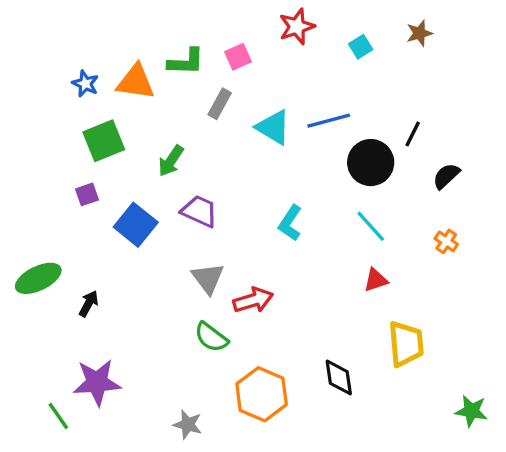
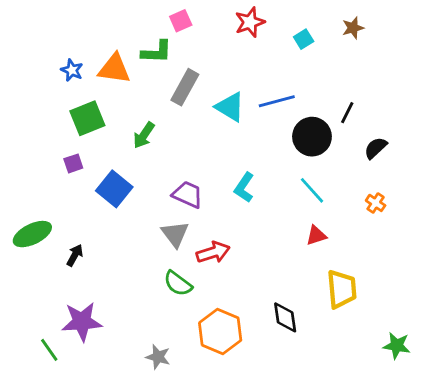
pink square: (238, 57) -> (181, 21), moved
gray rectangle: (220, 104) -> (185, 87), size x1.4
purple trapezoid: (199, 211) -> (188, 195), moved

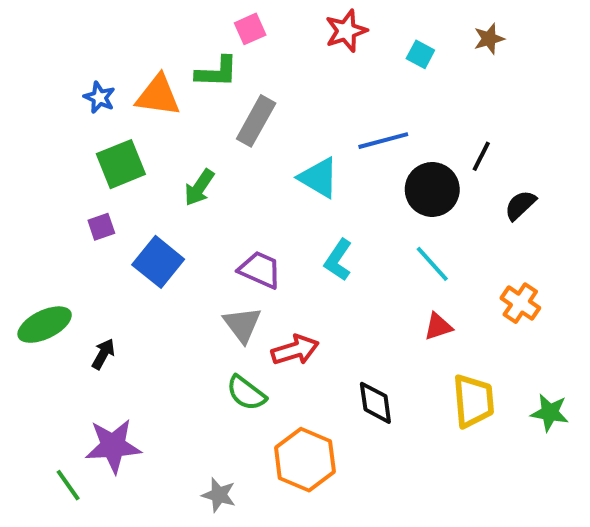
cyan square: (304, 39) -> (420, 54), turned -30
cyan triangle: (230, 107) -> (319, 178), moved
orange cross: (376, 203) -> (520, 303), moved, size x1.4
black diamond: (285, 317) -> (375, 403), moved
green star: (397, 346) -> (550, 413), moved

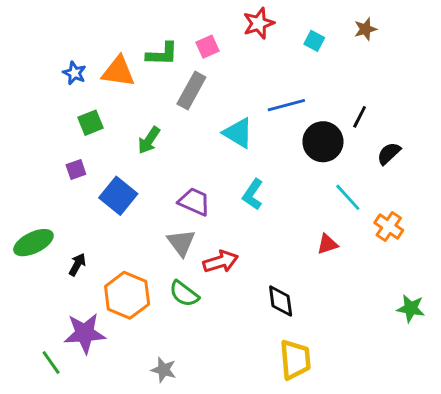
pink square: (250, 29) -> (207, 47), moved
green square: (121, 164) -> (91, 123), size x0.7
cyan line: (432, 264) -> (348, 197), moved
yellow trapezoid: (473, 401) -> (295, 360), moved
orange hexagon: (305, 460) -> (127, 295), moved

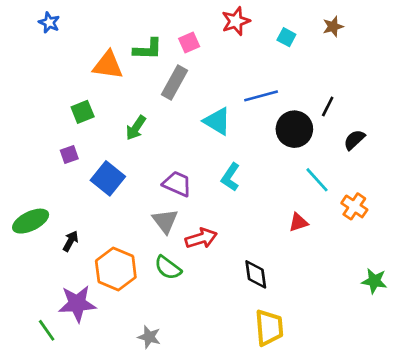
blue star: (74, 73) -> (49, 23), moved

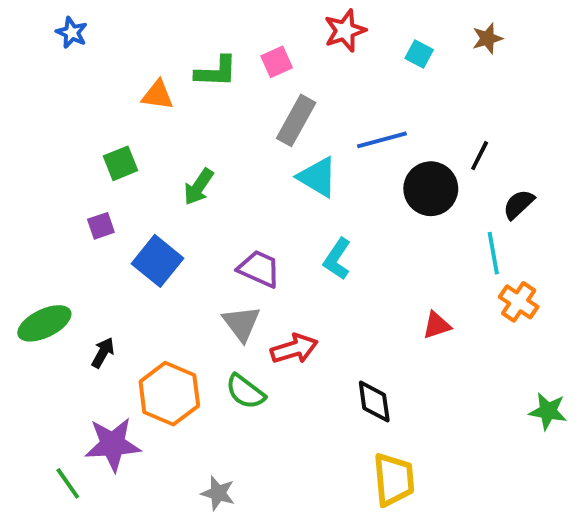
orange triangle: (108, 65) -> (158, 95), size x0.7
gray rectangle: (174, 82) -> (296, 120), moved
cyan line: (317, 180) -> (493, 253), moved, turned 32

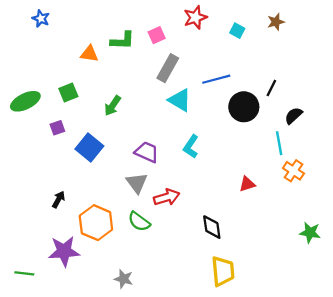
green ellipse: (44, 323) -> (25, 101), moved
green line: (68, 483) -> (24, 273), moved, turned -48

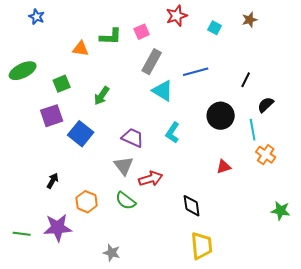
green ellipse: (25, 101) -> (23, 71), moved
black circle: (244, 107) -> (221, 116), moved
purple square: (57, 128) -> (52, 116), size x1.6
orange hexagon: (96, 223) -> (87, 202), size x0.7
green line: (24, 273) -> (22, 234), moved

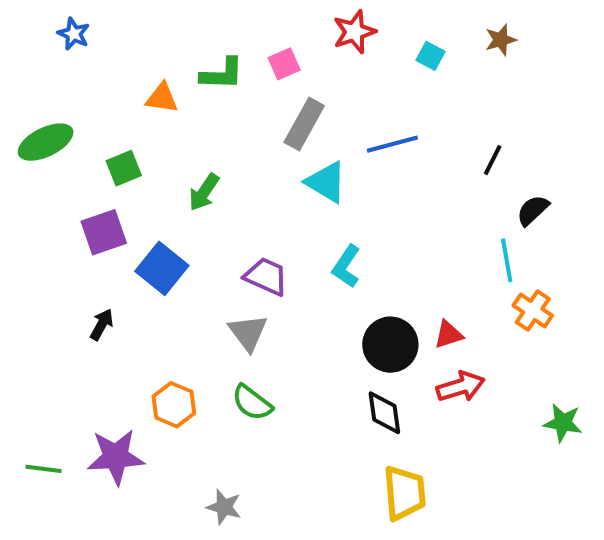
black circle: (221, 116) -> (390, 345), moved
red arrow: (151, 179) -> (461, 387), moved
black arrow: (53, 181) -> (102, 325), moved

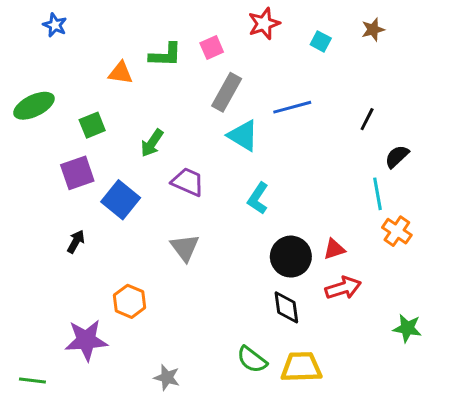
purple trapezoid: (266, 276) -> (188, 182), moved
green semicircle: (252, 403) -> (252, 360), moved
green star: (563, 423) -> (407, 328), moved
green line: (44, 469) -> (32, 381), moved
yellow trapezoid: (404, 493) -> (301, 367), turned -87

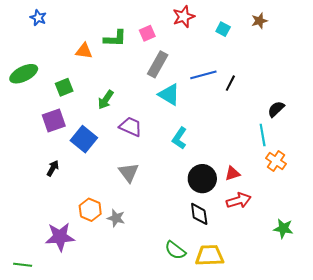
black line: (367, 119) -> (230, 83), moved
gray star: (167, 378) -> (116, 218), moved

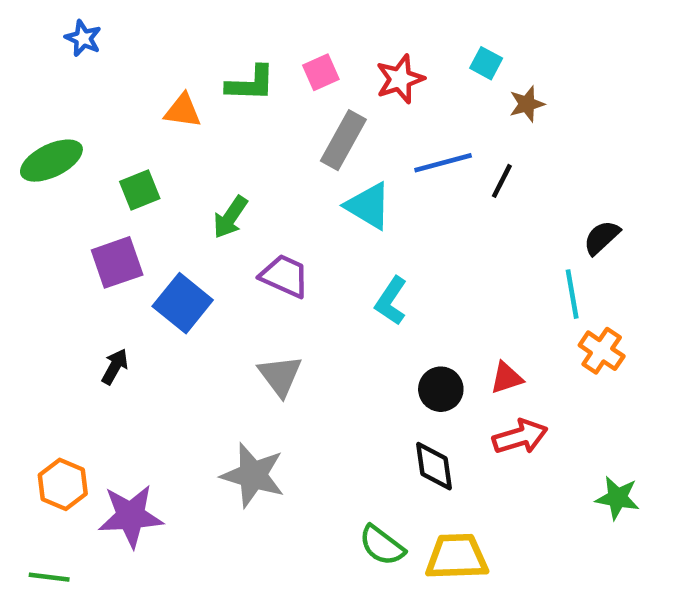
red star: (184, 17) -> (400, 79), moved
brown star: (259, 21) -> (527, 104), moved
black circle: (202, 179) -> (441, 389), size x0.7
orange hexagon: (90, 210) -> (63, 484), moved
gray star: (116, 218) -> (253, 475), size x1.6

